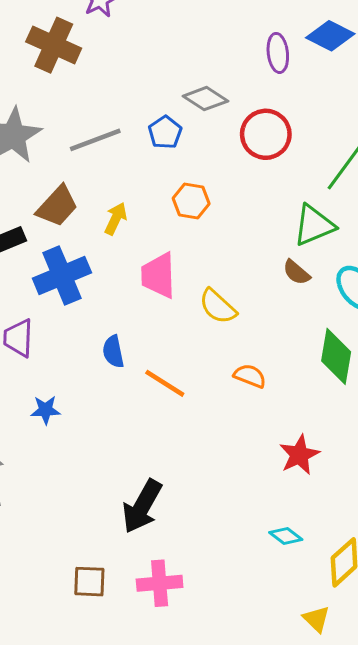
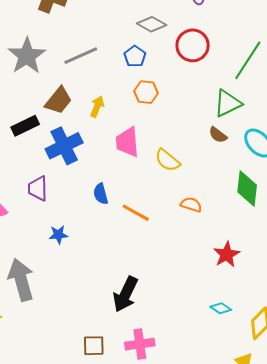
blue pentagon: (165, 132) -> (135, 56), moved

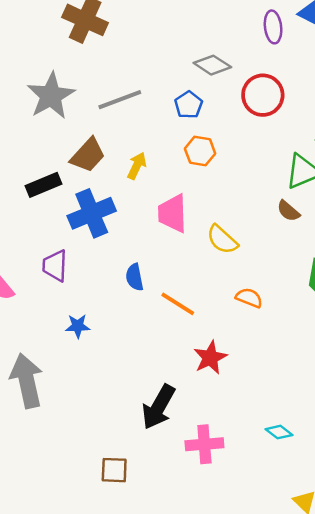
red star: (227, 254) -> (210, 358), moved
pink cross: (140, 344) -> (204, 444), moved

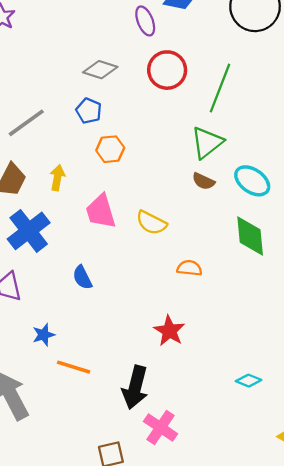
red circle: (263, 95) -> (167, 70), moved
orange line: (178, 304) -> (74, 367), moved
pink cross: (204, 444) -> (160, 428), moved, turned -36

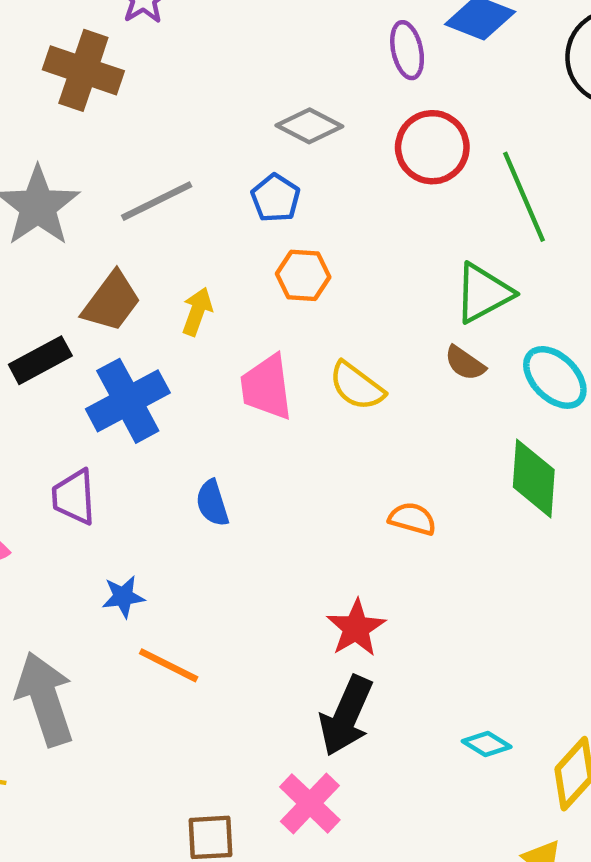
green line: (220, 88) -> (524, 197), turned -54
yellow semicircle: (151, 223) -> (357, 386), moved
black arrow: (135, 387) -> (346, 716), moved

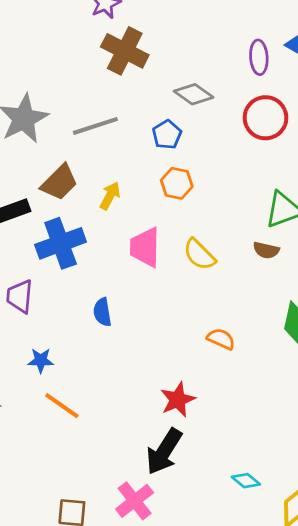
brown cross: (83, 70) -> (125, 51), moved
brown semicircle: (465, 363) -> (266, 250), turned -30

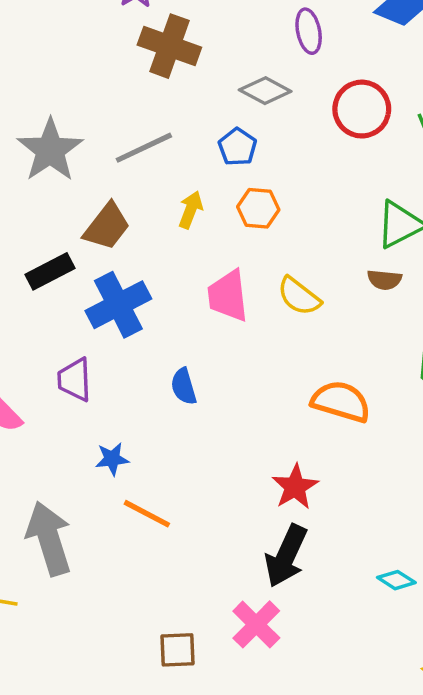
purple ellipse: (259, 57) -> (309, 31), moved
yellow arrow: (110, 196) -> (191, 210), moved
orange semicircle: (221, 339) -> (341, 402), size x1.6

